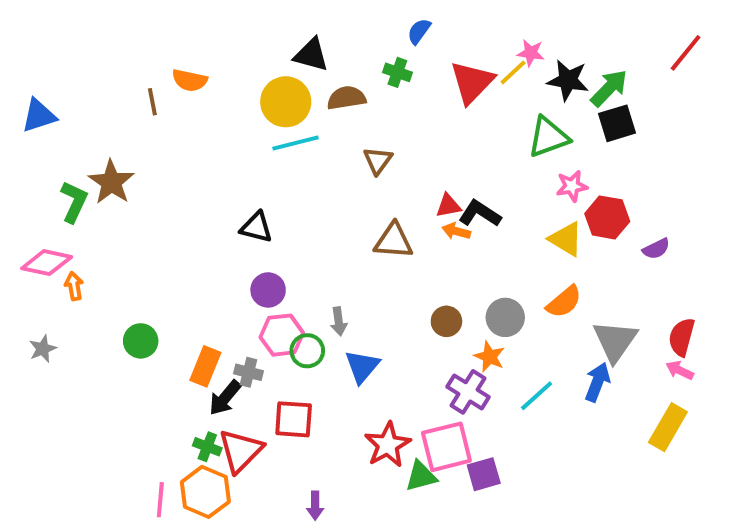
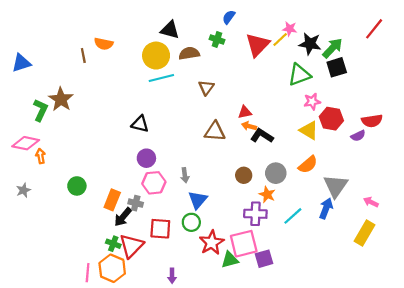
black L-shape: (480, 214) -> (262, 136), moved
red semicircle: (682, 337) -> (372, 121), moved, turned -114
green circle: (307, 351) -> (191, 222), moved
purple cross: (468, 392) -> (255, 214), turned -30

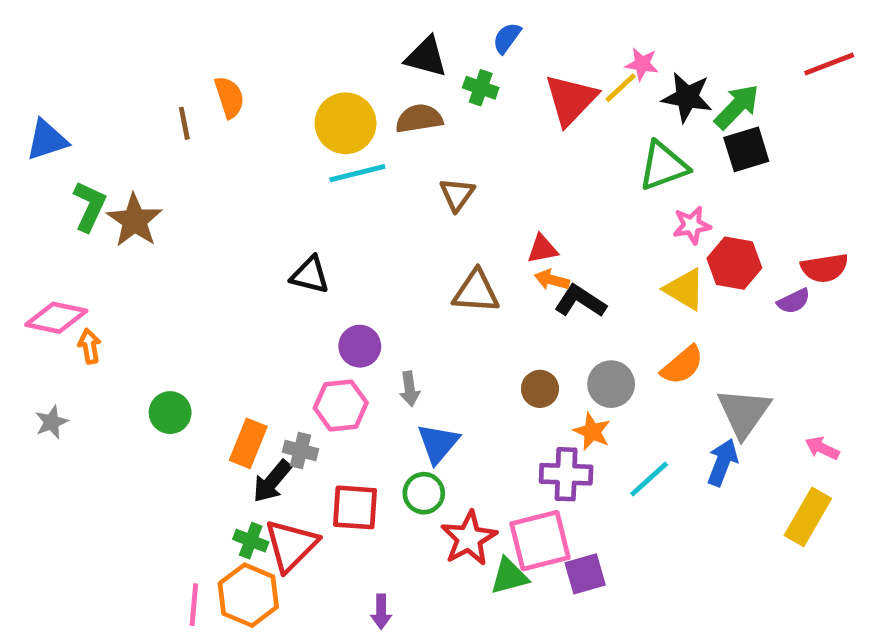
red line: (374, 29) -> (829, 64), turned 30
black triangle: (170, 30) -> (426, 57), moved
orange semicircle: (104, 44) -> (229, 97), turned -120
green L-shape: (41, 110) -> (89, 206), moved
purple circle: (146, 158) -> (360, 346), moved

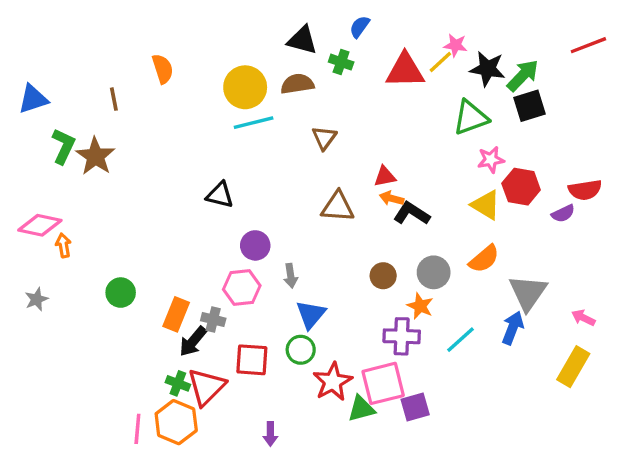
red triangle: (571, 100) -> (405, 70), turned 45
brown line: (184, 123) -> (114, 99), moved

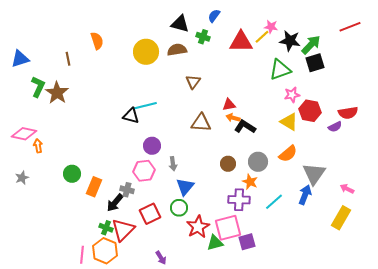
cyan line: (254, 123) -> (145, 106), moved
orange rectangle: (176, 314) -> (94, 187), moved
red square: (252, 360) -> (150, 214), turned -30
purple arrow: (270, 434) -> (161, 258), turned -32

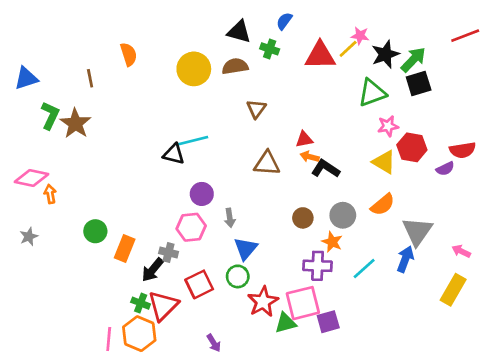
black star: (290, 41) -> (385, 54), turned -30

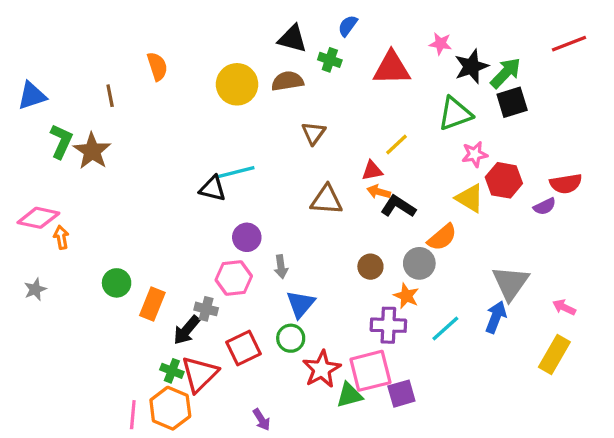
yellow line: (348, 49) -> (397, 145), moved
orange semicircle: (383, 205) -> (442, 237), moved

